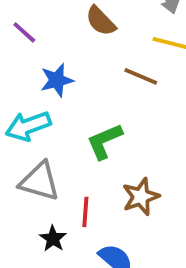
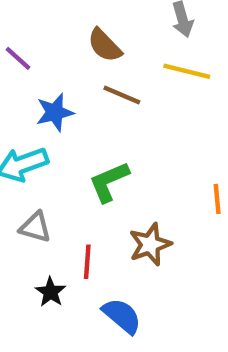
brown line: (141, 76) -> (122, 95), moved
gray triangle: (40, 181) -> (35, 227), size x0.7

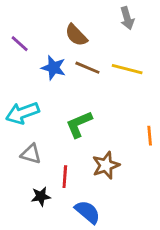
yellow line: (187, 71) -> (127, 69), moved
blue star: (55, 112) -> (54, 68), moved, turned 30
black star: (50, 292) -> (41, 196), turned 30

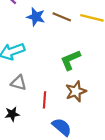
green L-shape: (79, 124) -> (70, 60), moved
black star: (41, 196) -> (12, 114), moved

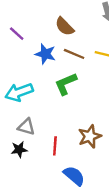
green L-shape: (70, 60) -> (66, 84), moved
black star: (12, 114) -> (19, 150), moved

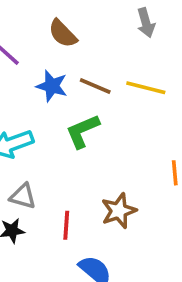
brown semicircle: (65, 26) -> (63, 34), moved

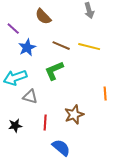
blue star: (52, 86) -> (27, 48), moved, turned 30
gray triangle: (23, 196) -> (30, 97), moved

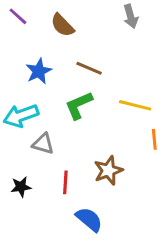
purple line: (13, 29) -> (18, 16), moved
yellow line: (89, 47) -> (135, 105), moved

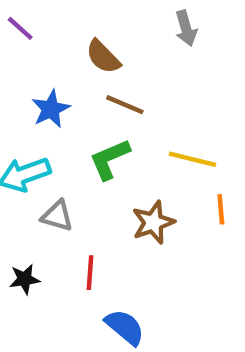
brown semicircle: (62, 25) -> (103, 57), moved
brown star: (108, 170) -> (153, 222), moved

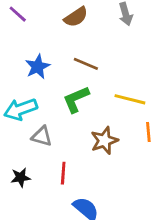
brown semicircle: (103, 57) -> (76, 17), moved, turned -80

